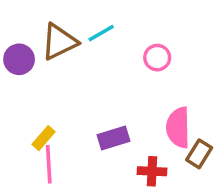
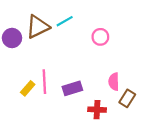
pink semicircle: (178, 128) -> (114, 82), size x0.7
pink line: (49, 164) -> (44, 82), moved

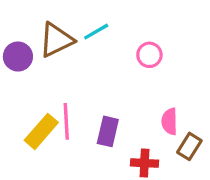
yellow rectangle: (28, 88) -> (41, 131), size x1.5
purple rectangle: (72, 88) -> (108, 131), turned -60

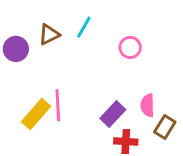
cyan line: (96, 32) -> (84, 27), turned -30
brown triangle: (56, 40) -> (49, 34), size x0.7
purple rectangle: (108, 131) -> (113, 114), moved, turned 30

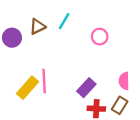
pink semicircle: (147, 105) -> (124, 81), moved
brown rectangle: (165, 127) -> (120, 105), moved

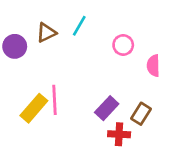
pink semicircle: (124, 81) -> (153, 66), moved
brown rectangle: (120, 105) -> (141, 114), moved

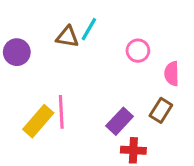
brown triangle: (46, 33) -> (67, 37), moved, turned 35
brown rectangle: (141, 114) -> (161, 110), moved

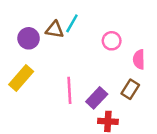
purple circle: (17, 52) -> (29, 38), moved
pink line: (61, 112) -> (69, 90), moved
yellow rectangle: (38, 121) -> (21, 78), moved

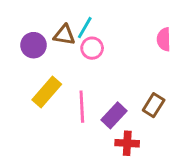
pink circle: (112, 41) -> (92, 48), moved
pink semicircle: (139, 59) -> (164, 39), moved
yellow rectangle: (21, 78) -> (47, 92), moved

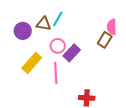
pink circle: (92, 48) -> (58, 46), moved
brown rectangle: (154, 105) -> (105, 40), moved
purple rectangle: (114, 115) -> (72, 53), moved

